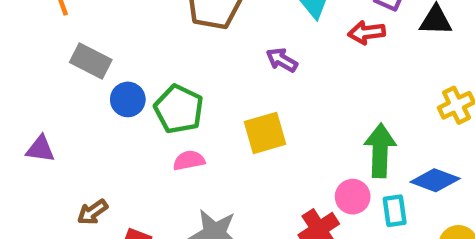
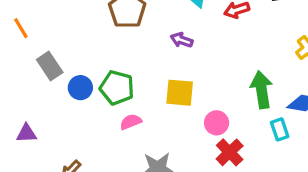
gray rectangle: (91, 61) -> (50, 66), turned 40
yellow square: (265, 133) -> (180, 93), turned 32
pink circle: (353, 197) -> (217, 123), moved

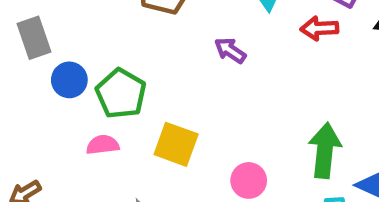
yellow square: (180, 93) -> (176, 144), moved
pink semicircle: (131, 122) -> (103, 145), moved

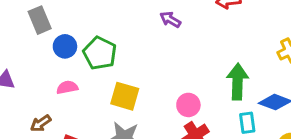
yellow square: (176, 144) -> (125, 96), moved
pink semicircle: (103, 145) -> (67, 87), moved

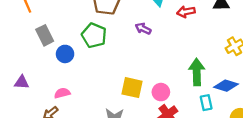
green pentagon: (100, 53) -> (94, 35), moved
pink semicircle: (67, 87) -> (62, 93), moved
yellow square: (125, 96) -> (132, 88), moved

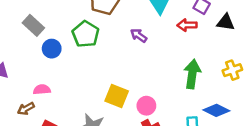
gray rectangle: (45, 35) -> (33, 25), turned -30
green arrow: (197, 72) -> (192, 74), moved

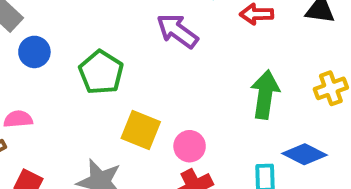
green pentagon: (86, 34) -> (101, 72), moved
purple arrow: (139, 35) -> (177, 31), size x1.5

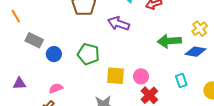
green arrow: (265, 94) -> (169, 41), turned -85
blue diamond: (304, 154) -> (196, 52), moved

